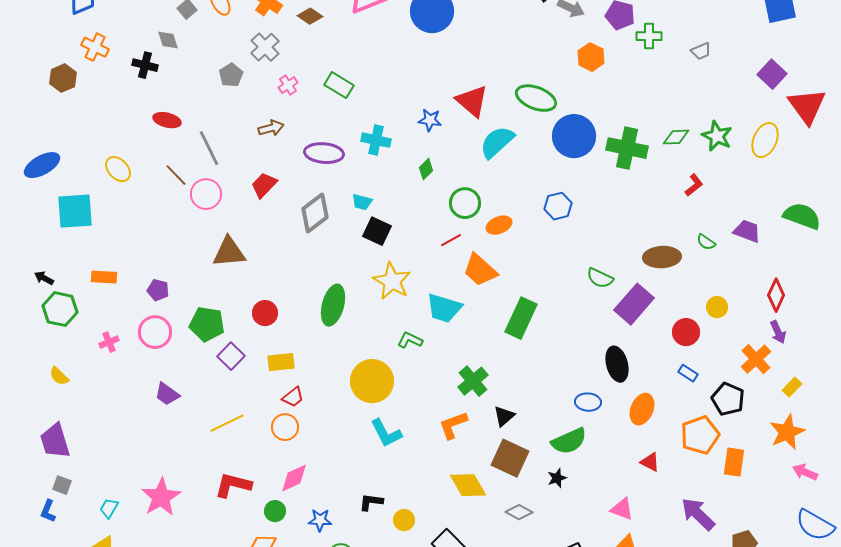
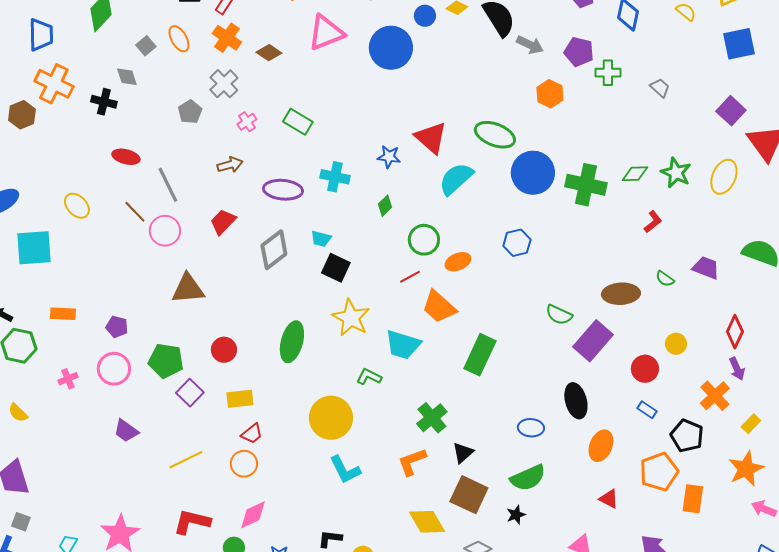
orange cross: (95, 47) -> (54, 84), size x1.4
gray trapezoid: (701, 51) -> (660, 88), turned -115
blue ellipse: (588, 402) -> (531, 428), moved

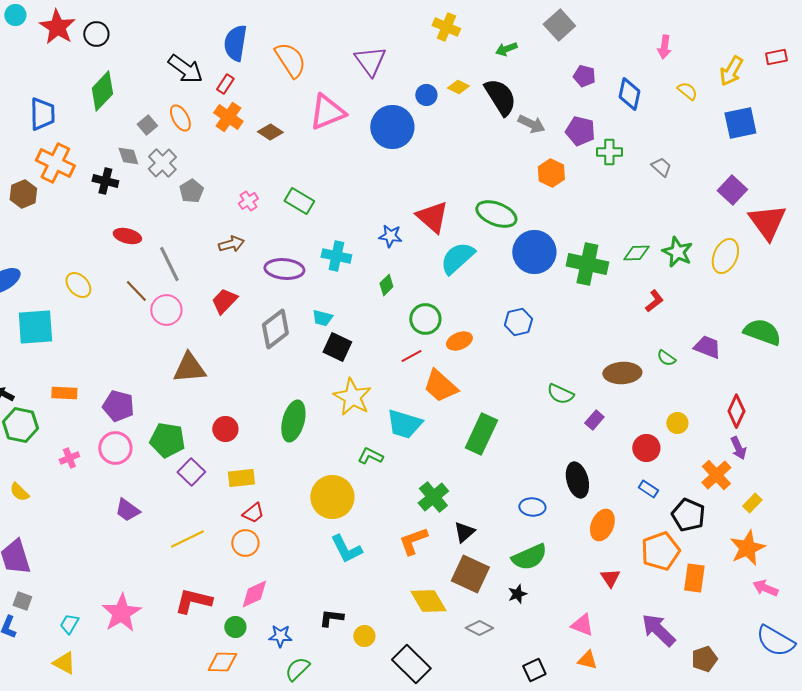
gray cross: (224, 84) -> (162, 163), moved
purple pentagon: (117, 327) -> (118, 406), size x1.4
purple rectangle: (593, 341) -> (594, 420), size x0.5
red triangle: (609, 499) -> (610, 578), turned 30

